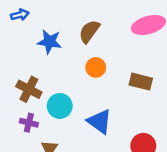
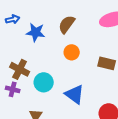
blue arrow: (20, 15) -> (13, 19), moved
purple cross: (29, 123) -> (13, 89), moved

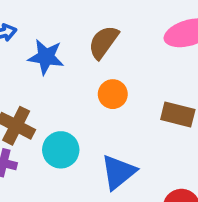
blue triangle: (75, 94) -> (118, 172), turned 45

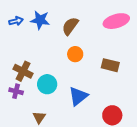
blue star: (46, 57) -> (40, 20), moved

